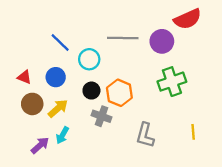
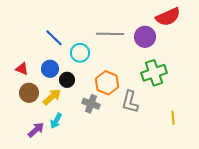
black circle: (91, 91) -> (67, 80), moved
gray L-shape: (145, 135) -> (130, 102), moved

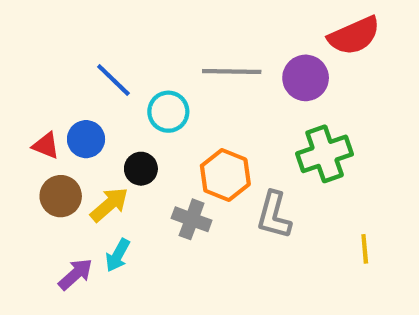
blue circle: (50, 69) -> (86, 139), moved

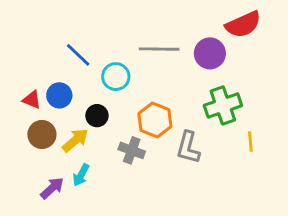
yellow line: (365, 249) -> (250, 142), moved

